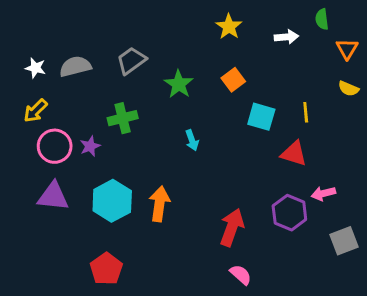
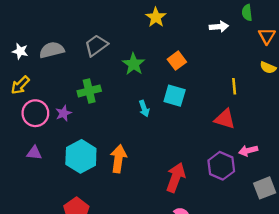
yellow star: (229, 27) -> (156, 17), moved
cyan square: (261, 117) -> (175, 96), moved
purple triangle: (53, 196) -> (34, 153), size x0.6

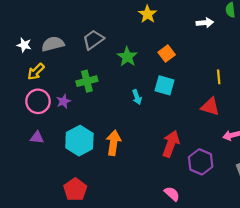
yellow arrow: (20, 85) -> (36, 72), moved
purple hexagon: (221, 166) -> (201, 162), moved
red arrow: (176, 177) -> (171, 144), moved

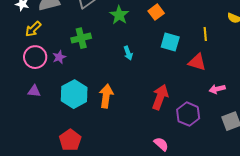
cyan square: (164, 85) -> (170, 42), moved

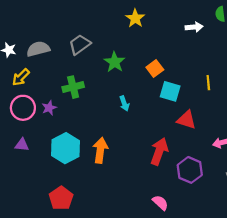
orange square: (156, 12) -> (155, 69), moved
red triangle: (197, 62) -> (186, 120), moved

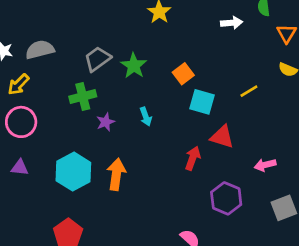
gray trapezoid: (80, 45) -> (97, 59), moved
yellow line: (208, 83) -> (249, 91), turned 64
purple star: (49, 108) -> (106, 122), moved
red arrow: (159, 151) -> (193, 158), moved, size x0.7

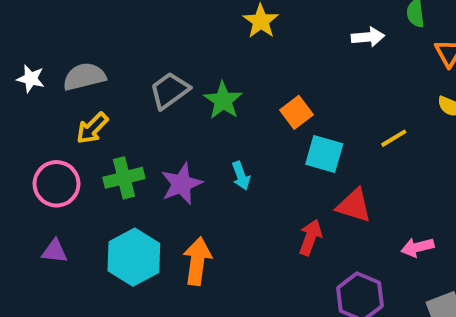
yellow arrow: (18, 84) -> (92, 128), moved
green cross: (83, 97) -> (124, 178), moved
purple star: (106, 122) -> (181, 184), size x1.5

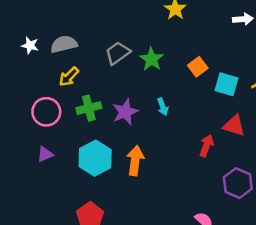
cyan square: (324, 154) -> (227, 84), moved
purple triangle: (55, 251) -> (45, 154), turned -30

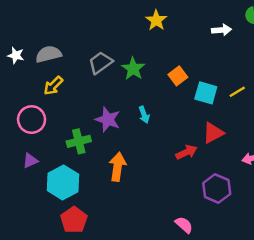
green cross: (89, 108) -> (79, 141), moved
purple star: (125, 112) -> (108, 120), turned -30
red triangle: (234, 126) -> (213, 133), turned -45
red arrow: (206, 146) -> (186, 152), turned 45
cyan hexagon: (95, 158) -> (63, 182), moved

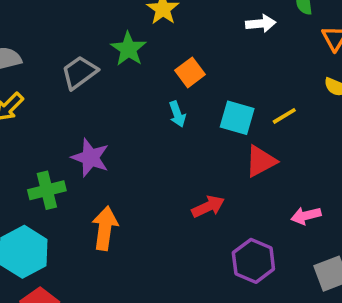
green star: (133, 69) -> (128, 49), moved
orange square: (178, 76) -> (190, 72), moved
cyan arrow: (144, 115) -> (177, 114), moved
red triangle: (213, 133) -> (261, 161), moved

